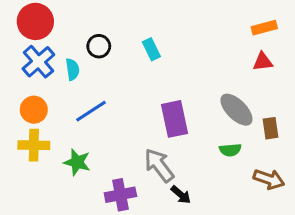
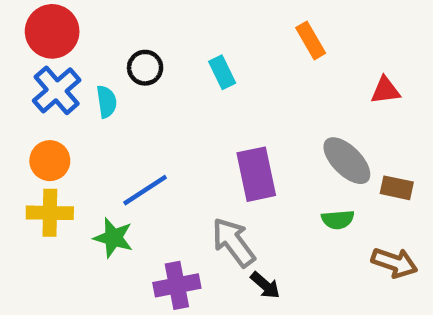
orange rectangle: (264, 28) -> (311, 40), moved, turned 75
blue line: (91, 111) -> (145, 190), moved
brown rectangle: (270, 128) -> (397, 188), turned -70

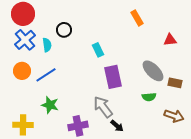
cyan rectangle: (222, 72) -> (98, 50), moved
blue line: (145, 190) -> (46, 75), moved
yellow cross: (50, 213) -> (23, 125), moved

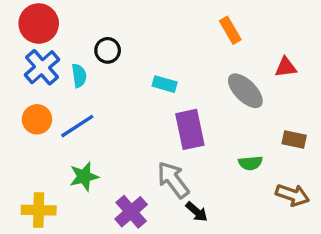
cyan rectangle: (98, 50) -> (165, 84), turned -48
gray ellipse: (153, 71) -> (245, 91), moved
green star: (50, 105) -> (84, 176), turned -30
purple cross: (78, 126) -> (131, 212), turned -30

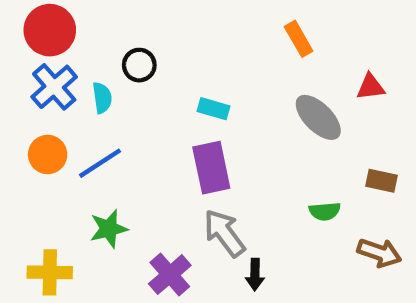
purple rectangle: (190, 129) -> (211, 168), moved
black arrow: (197, 212) -> (255, 275), turned 50

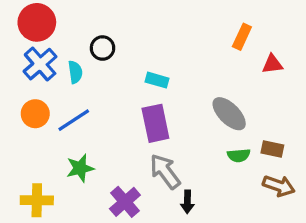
orange rectangle: (299, 39) -> (242, 37), moved, turned 55
gray ellipse: (318, 117) -> (229, 114), moved
brown rectangle: (382, 181) -> (272, 149), moved

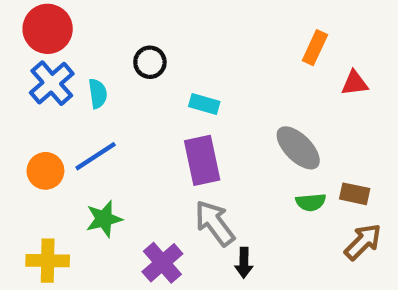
black circle: (103, 48) -> (150, 62), moved
orange circle: (35, 114) -> (45, 171), moved
brown arrow: (279, 186) -> (363, 242), turned -64

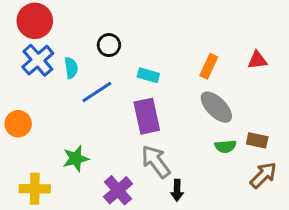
orange rectangle: (315, 48) -> (209, 66), moved
blue line: (96, 156) -> (97, 92), moved
orange circle: (45, 171) -> (18, 124), moved

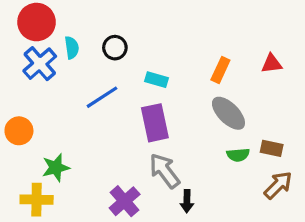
cyan semicircle: (71, 68) -> (72, 48), moved
green star: (76, 159) -> (56, 168), moved

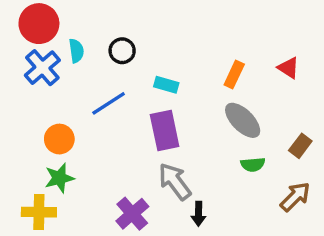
red triangle: (272, 64) -> (288, 68), turned 40
orange circle: (19, 131) -> (59, 139), moved
brown rectangle: (272, 148) -> (300, 146), moved, turned -65

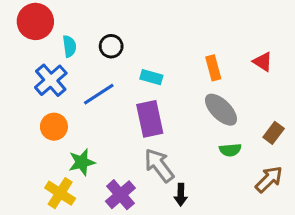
blue cross: (42, 68) -> (51, 80), moved
orange rectangle: (234, 75) -> (213, 68), turned -40
green star: (59, 178) -> (82, 162), moved
yellow cross: (39, 212) -> (60, 193), moved, turned 32

